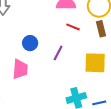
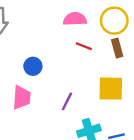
purple line: (58, 53) -> (67, 101), moved

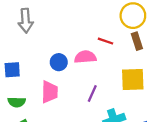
pink semicircle: (75, 19) -> (85, 57), moved

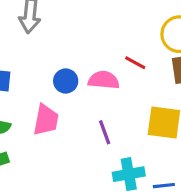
purple line: (92, 94) -> (105, 132), turned -54

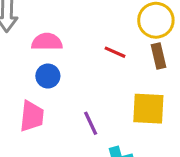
pink semicircle: (104, 80) -> (47, 42), moved

